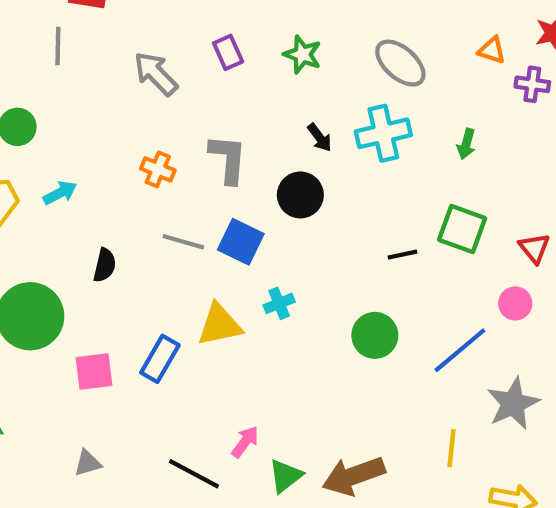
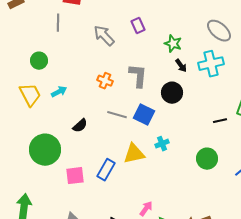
green star: (302, 55) -> (173, 44), moved
black semicircle: (105, 265) -> (80, 126), turned 35

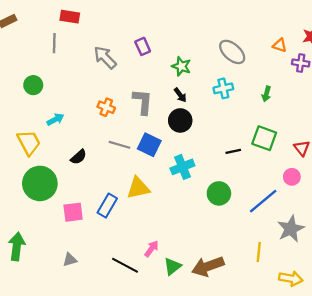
cyan cross: (211, 64) -> (223, 88), size x0.7
black arrow: (181, 66) -> (180, 95), moved
yellow trapezoid: (30, 95) -> (29, 143), moved
cyan cross: (162, 144) -> (182, 167), moved, size x1.5

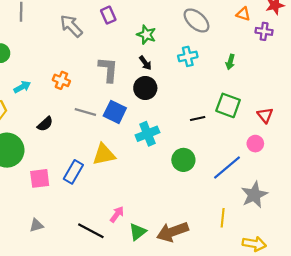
orange cross: (106, 107) -> (61, 80), moved

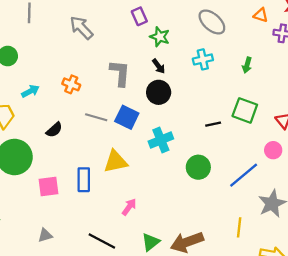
purple rectangle: (108, 15) -> (139, 16), moved
blue rectangle: (73, 172) -> (84, 180), turned -30
pink arrow: (117, 214) -> (129, 207), moved

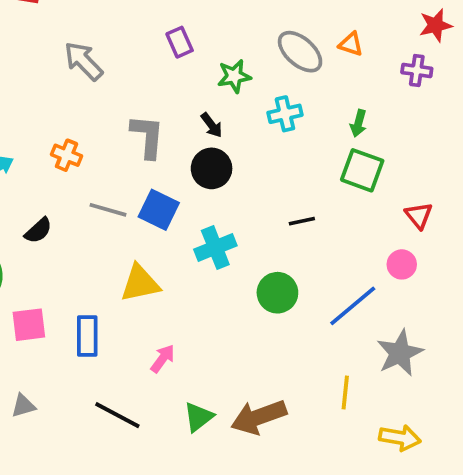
orange triangle: (261, 15) -> (351, 44), moved
green star: (160, 37) -> (234, 76), moved, turned -30
green square: (245, 110) -> (362, 170), moved
blue rectangle: (84, 180) -> (87, 336), moved

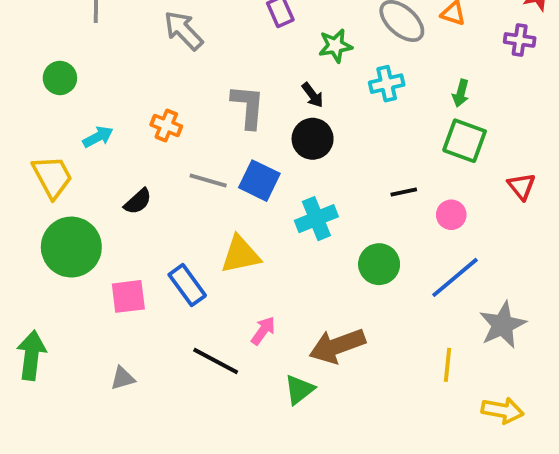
pink circle: (402, 264) -> (451, 215), moved
blue rectangle: (87, 336) -> (187, 285), moved, turned -36
black line: (117, 415) -> (216, 361), moved
brown arrow: (259, 417) -> (337, 346), moved

